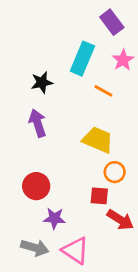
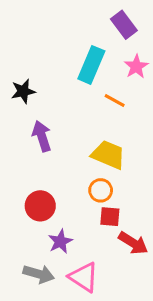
black star: (42, 82) -> (23, 91), moved
orange circle: (115, 172) -> (101, 190), moved
purple star: (54, 218) -> (60, 241), turned -30

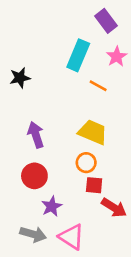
purple arrow: (42, 136) -> (36, 135), moved

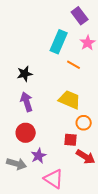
black star: (20, 78) -> (25, 74), moved
orange circle: (86, 163) -> (84, 123), moved
gray arrow: (33, 234) -> (17, 164), moved

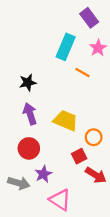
yellow trapezoid: (70, 100) -> (66, 120), moved
red square: (71, 140) -> (79, 156), turned -32

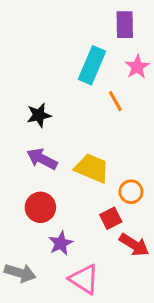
purple rectangle: (89, 18) -> (125, 25), turned 36
orange line: (82, 73) -> (115, 101), turned 32
purple arrow: (30, 114) -> (42, 159), turned -45
gray arrow: (19, 183) -> (20, 273), moved

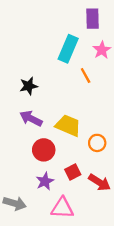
red circle: (40, 207) -> (44, 150), moved
red square: (111, 218) -> (73, 172), moved
pink triangle: (84, 279) -> (62, 208), turned -30

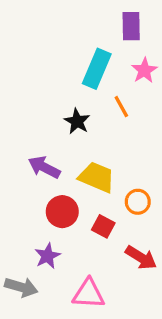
black star: (29, 86) -> (77, 121), moved, turned -30
red square: (73, 172) -> (103, 226), moved, turned -35
purple star: (45, 181) -> (47, 256), moved

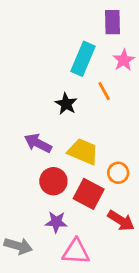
red square: (103, 226) -> (89, 194), size x1.5
purple star: (47, 256) -> (56, 222), moved, turned 30

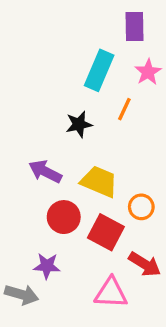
orange line: (104, 91) -> (124, 109), turned 54
black star: (66, 104) -> (79, 124), turned 30
purple star: (56, 222) -> (47, 266), moved
pink triangle: (76, 252) -> (111, 293), moved

